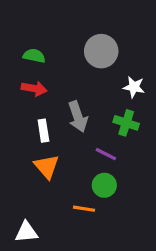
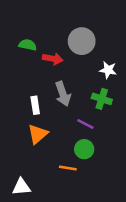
red arrow: (34, 89) -> (53, 59), moved
orange triangle: (47, 167) -> (38, 134), turned 30

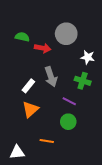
white rectangle: (35, 105) -> (28, 86), turned 48
orange line: (68, 168) -> (47, 141), moved

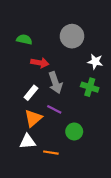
red arrow: (43, 48) -> (40, 63), moved
purple line: (69, 101) -> (54, 109), moved
white triangle: (17, 152) -> (28, 141), moved

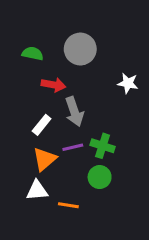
gray circle: (72, 36) -> (80, 49), moved
green cross: (90, 87) -> (103, 146), moved
purple line: (54, 109) -> (73, 147), turned -40

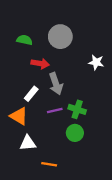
orange triangle: (45, 159) -> (19, 116), moved, turned -48
orange line: (68, 205) -> (49, 164), moved

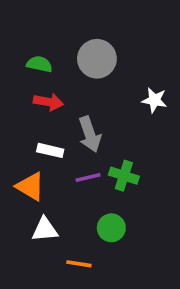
red arrow: (40, 63) -> (48, 102), moved
white rectangle: (31, 94) -> (50, 150), turned 64
green circle: (75, 133) -> (111, 228), moved

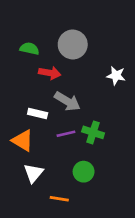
red arrow: (48, 102) -> (50, 73), moved
gray arrow: (90, 134) -> (67, 101), turned -40
white triangle: (45, 230) -> (33, 173), turned -45

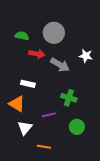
gray arrow: (67, 101) -> (60, 65), moved
purple line: (66, 134) -> (49, 115), moved
green circle: (84, 172) -> (77, 127), moved

